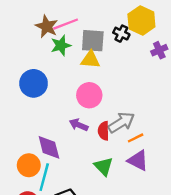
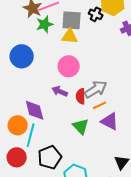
orange line: (136, 138) -> (100, 105), moved

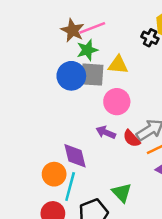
gray square: (72, 20) -> (92, 75), moved
blue circle: (22, 56) -> (71, 76), moved
red semicircle: (81, 96) -> (132, 139), turned -42
green triangle: (81, 126) -> (122, 193), moved

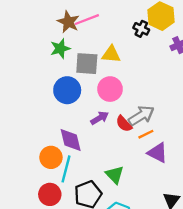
green star: (87, 50) -> (60, 49), moved
blue circle: (71, 76) -> (67, 90), moved
purple arrow: (106, 132) -> (100, 118), turned 126

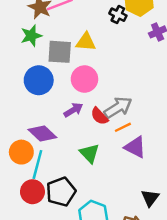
purple diamond: (71, 140) -> (42, 134), turned -32
green triangle: (115, 175) -> (89, 153), moved
red circle: (50, 194) -> (32, 192), moved

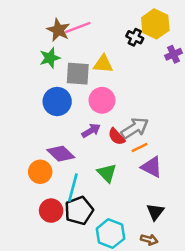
cyan line: (37, 164) -> (73, 188), moved
black triangle: (150, 198) -> (155, 212), moved

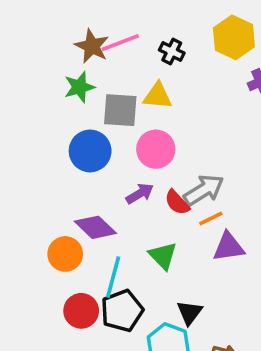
black cross: (135, 37) -> (172, 52), moved
purple triangle: (152, 167) -> (229, 247), turned -35
black triangle: (155, 212) -> (190, 313), moved

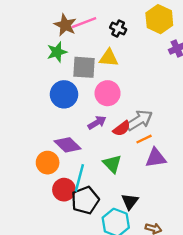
red semicircle: (177, 202) -> (122, 128), turned -84
red circle: (81, 311) -> (64, 190), moved

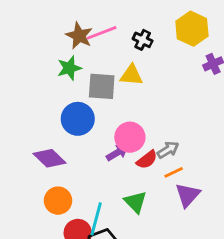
pink circle: (108, 93) -> (130, 137), moved
gray arrow: (139, 120) -> (168, 150), size x0.7
purple diamond: (68, 145) -> (50, 158), moved
purple triangle: (156, 158) -> (188, 195), turned -40

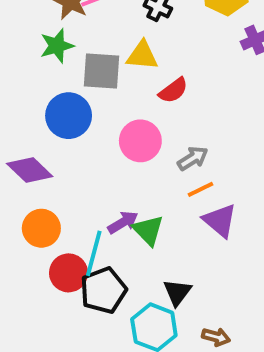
purple arrow: (117, 153) -> (123, 222), moved
red semicircle: (147, 160) -> (173, 90), moved
purple triangle: (188, 195) -> (220, 220), turned -32

